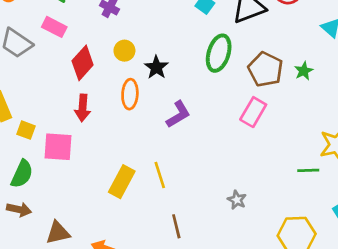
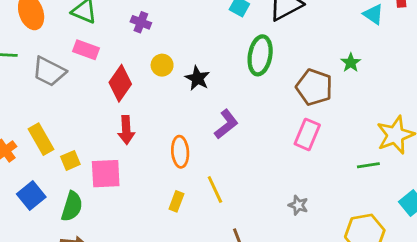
brown pentagon: (266, 69) -> (314, 87), moved
orange ellipse: (130, 94) -> (180, 152), moved
pink rectangle: (253, 112) -> (307, 134), moved
yellow square: (26, 130) -> (70, 160), turned -36
yellow rectangle: (122, 182) -> (176, 201), size x0.6

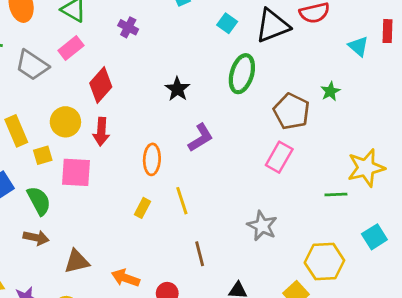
pink rectangle: (86, 50) -> (71, 48), turned -65
yellow circle: (162, 65) -> (65, 122), moved, size x1.4
gray star: (298, 205) -> (262, 226), size x1.5
green semicircle: (72, 206) -> (39, 201), turned -52

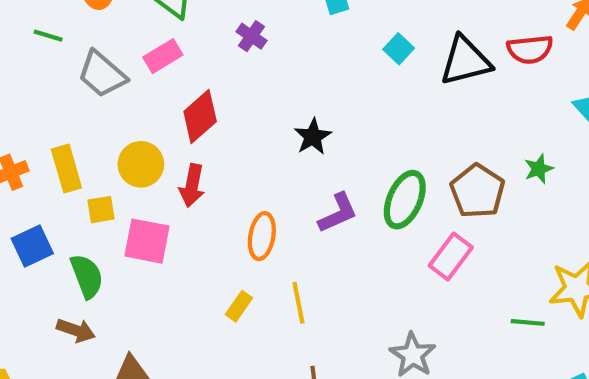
green ellipse: (242, 74) -> (405, 200), moved

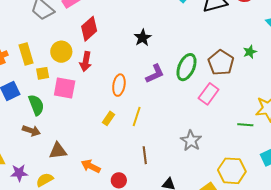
yellow line: (298, 303) -> (137, 116), turned 30

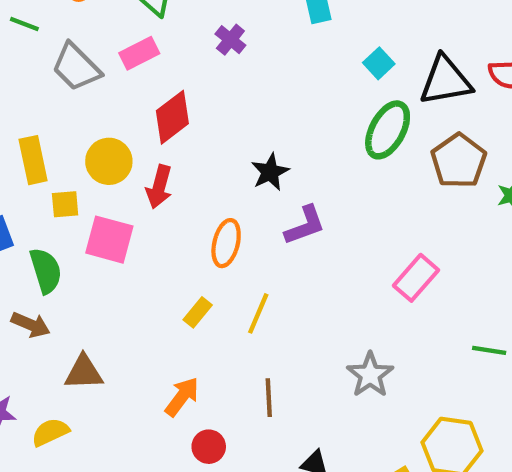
black star: (143, 38) -> (270, 172), moved
brown pentagon: (221, 63) -> (459, 161), moved
green ellipse: (186, 67) -> (388, 130), moved
orange arrow: (91, 166) -> (182, 397), moved, turned 96

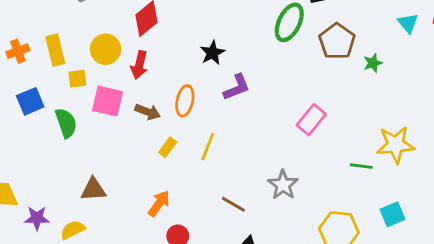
brown arrow: (31, 325) -> (148, 112), moved
brown line: (269, 398) -> (233, 204), moved, turned -55

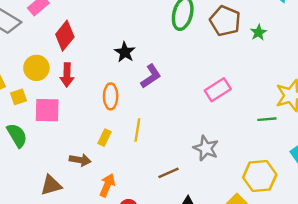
brown arrow: (148, 112) -> (80, 160), moved
pink rectangle: (311, 120) -> (218, 90), turned 30
brown line: (233, 204) -> (168, 173), turned -42

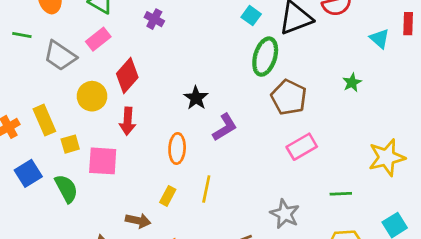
brown pentagon: (225, 21) -> (289, 97), moved
yellow circle: (36, 68) -> (92, 96), moved
green line: (267, 119) -> (341, 194), moved

